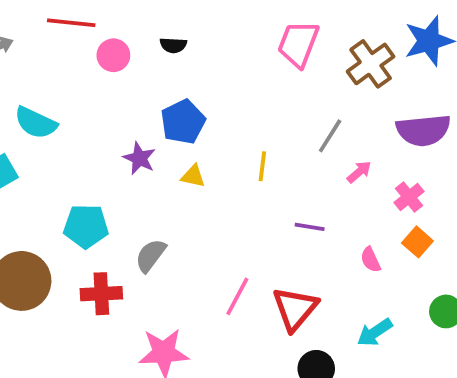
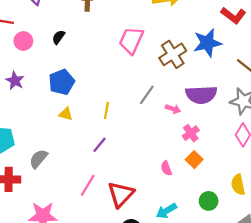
black semicircle: (173, 45) -> (59, 37), turned 120
purple star: (139, 158) -> (15, 81), moved
pink arrow: (359, 172) -> (173, 109), moved, turned 56
purple line: (310, 227) -> (99, 145), moved, turned -63

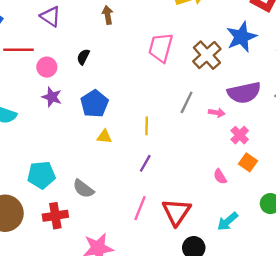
purple star: (15, 81) -> (52, 97), moved
gray semicircle: (38, 159) -> (83, 189), turned -84

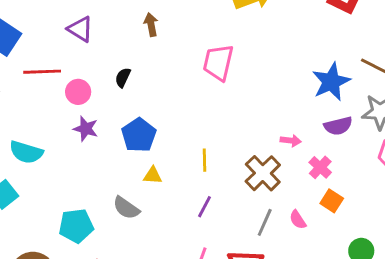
blue star: (241, 37) -> (331, 82), moved
brown cross: (207, 55) -> (263, 173), moved
purple semicircle: (244, 93) -> (338, 126), moved, size x0.7
gray line: (187, 102) -> (265, 222), moved
gray semicircle: (83, 189) -> (126, 208), moved

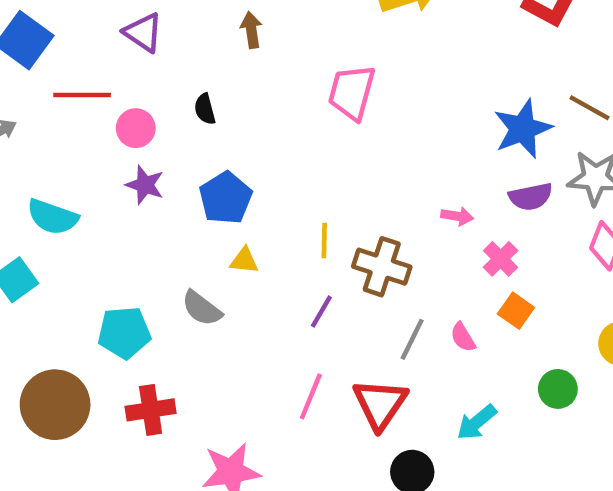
black semicircle: (123, 78) -> (205, 109), turned -42
brown cross: (263, 173) -> (382, 267), moved, turned -30

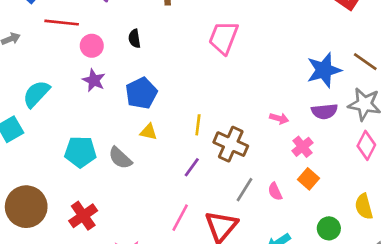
cyan semicircle: (53, 217) -> (36, 94), turned 108
cyan pentagon: (124, 333) -> (80, 152), moved
red cross: (151, 410) -> (83, 216), turned -32

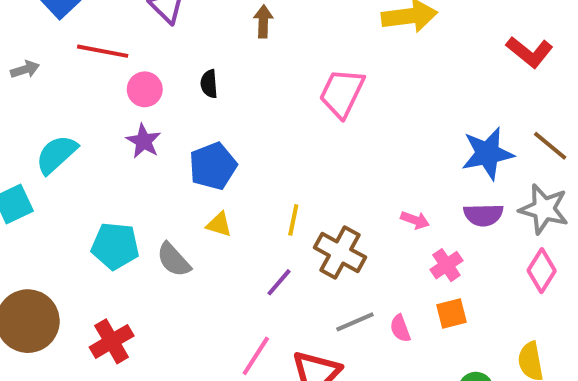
orange square: (309, 179) -> (452, 314), turned 30
gray line: (245, 190) -> (355, 322), turned 30

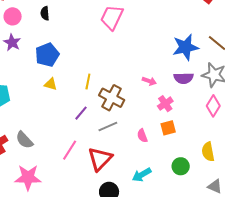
gray semicircle: (174, 260) -> (24, 140), moved
gray line: (355, 322) -> (108, 127), moved

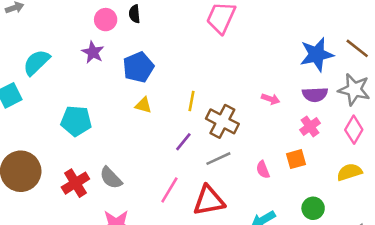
pink circle: (13, 16) -> (106, 20), moved
pink cross: (165, 104) -> (310, 126), moved
yellow semicircle: (208, 152) -> (349, 172), moved, turned 84
red triangle: (100, 159) -> (209, 201), turned 36

